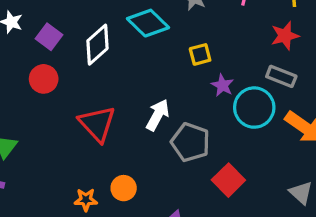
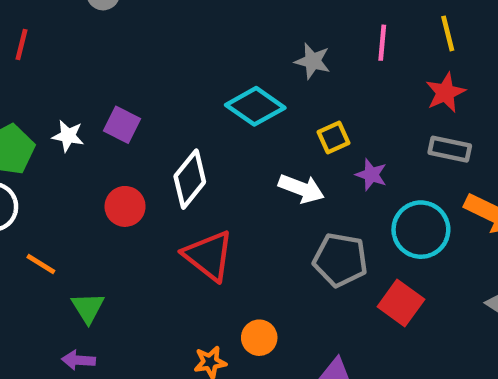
purple square: (49, 37) -> (122, 125), moved
white diamond: (97, 45) -> (190, 179), moved
cyan circle: (254, 108) -> (421, 230), moved
white arrow: (158, 115) -> (301, 189), moved, turned 92

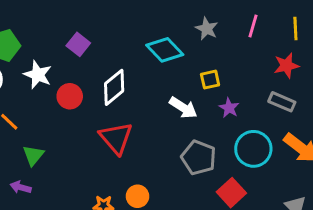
white star: (68, 136) -> (38, 75), moved, size x1.4

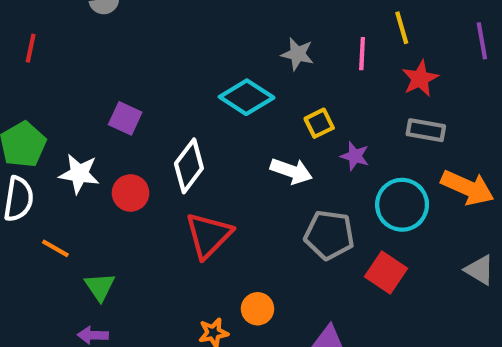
pink line: (253, 26) -> (362, 54), moved
yellow line: (295, 29) -> (402, 28), moved
red triangle: (116, 138) -> (209, 235), turned 39

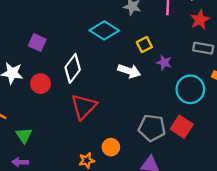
gray pentagon: (329, 235) -> (152, 128), moved

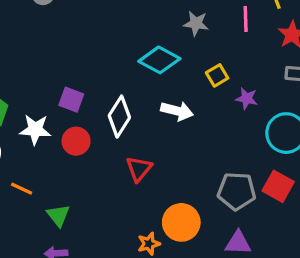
purple square: (37, 42) -> (71, 100), moved
white arrow: (129, 71) -> (177, 111), moved
red triangle: (84, 107) -> (139, 169), size x0.7
orange circle: (111, 147) -> (181, 222), size x1.5

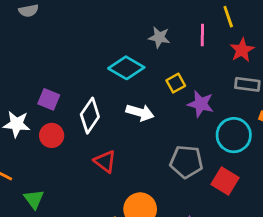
purple star: (247, 98) -> (201, 104), size x1.4
red triangle: (139, 169) -> (105, 161), turned -35
gray pentagon: (237, 191) -> (186, 162), moved

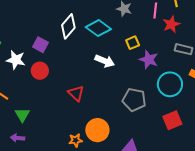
red star: (242, 50) -> (171, 24), moved
white diamond: (90, 116) -> (68, 26), moved
red square: (225, 181) -> (172, 120), moved, turned 30

